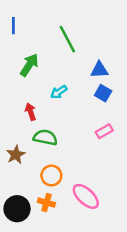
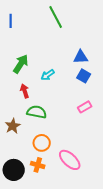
green line: (67, 39) -> (56, 17), moved
green arrow: (29, 65) -> (21, 64), moved

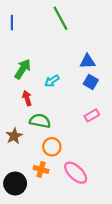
orange circle: (42, 143) -> (52, 147), moved
orange cross: (38, 165) -> (41, 169), moved

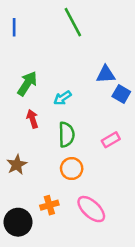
blue square: (91, 82) -> (121, 94), moved
green semicircle: (40, 121) -> (66, 135), moved, turned 78
orange circle: (52, 147) -> (72, 169), moved
orange cross: (41, 169) -> (49, 205), turned -32

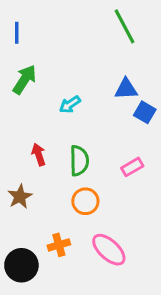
green line: (73, 22) -> (124, 26), moved
green arrow: (27, 84) -> (25, 80), moved
cyan arrow: (62, 98) -> (70, 104), moved
red arrow: (32, 119) -> (39, 154), moved

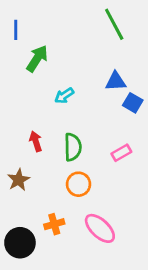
green arrow: (25, 80) -> (37, 59), moved

